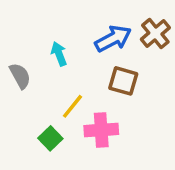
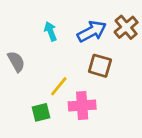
cyan arrow: (59, 54) -> (51, 31), moved
green square: (50, 138) -> (41, 112), turned 30

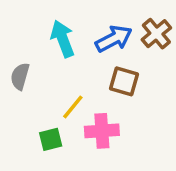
cyan arrow: (51, 31) -> (63, 39), size x1.5
gray semicircle: (16, 62) -> (20, 76), turned -135

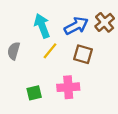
yellow line: (73, 107) -> (50, 51), moved

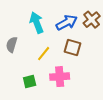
yellow line: (50, 51) -> (44, 54), moved

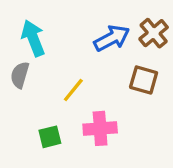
cyan arrow: (37, 23) -> (33, 38), moved
brown square: (73, 48) -> (144, 80), moved

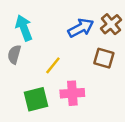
green square: (50, 137) -> (36, 99), size x1.5

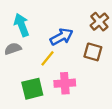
blue arrow: (81, 28) -> (62, 37), moved
gray semicircle: (14, 54) -> (13, 49), turned 56

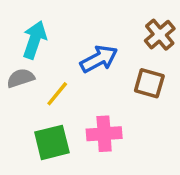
cyan arrow: (22, 25) -> (35, 40), turned 40
yellow line: (47, 58) -> (57, 94), moved

